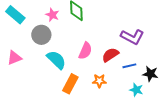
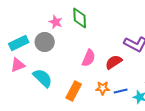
cyan rectangle: (15, 15) -> (19, 43), moved, turned -66
cyan semicircle: (56, 60) -> (43, 78), moved
blue line: (129, 66) -> (121, 91), moved

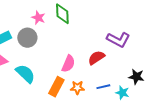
pink semicircle: (89, 58) -> (68, 64), moved
orange star: (103, 88) -> (77, 88), moved

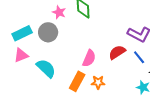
blue line: (103, 87) -> (139, 57), moved, turned 64

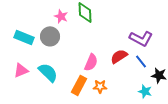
cyan rectangle: (22, 33) -> (24, 37), turned 48
pink triangle: (21, 55) -> (21, 70), moved

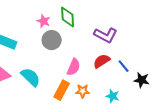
gray circle: (50, 36) -> (52, 40), moved
purple L-shape: (141, 38) -> (106, 35), moved
cyan star: (145, 91) -> (113, 96), moved

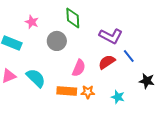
pink star: (44, 21) -> (32, 22), moved
blue line: (124, 66) -> (129, 56), moved
orange rectangle: (62, 90) -> (67, 91), turned 66

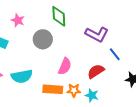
red semicircle: (107, 62) -> (96, 71), moved
cyan semicircle: (36, 78) -> (22, 76), turned 125
cyan star: (118, 97) -> (92, 95), moved

